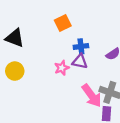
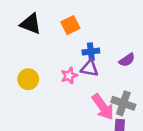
black triangle: (15, 38) -> (31, 24), moved
yellow circle: (15, 71) -> (28, 79), moved

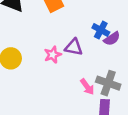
blue cross: (91, 52) -> (101, 30), moved, turned 35
pink arrow: (103, 107) -> (87, 87), size x0.6

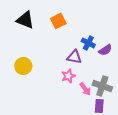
blue cross: (101, 30) -> (88, 43), moved
pink star: (53, 55) -> (68, 76), moved

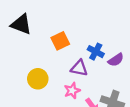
orange square: (58, 21) -> (60, 41), moved
yellow circle: (23, 66) -> (38, 79), moved

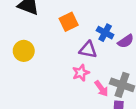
yellow circle: (38, 79) -> (24, 51), moved

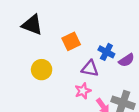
yellow circle: (24, 51) -> (42, 70), moved

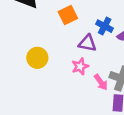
yellow circle: (42, 70) -> (37, 58), moved

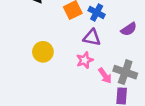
blue cross: (105, 26) -> (97, 12), moved

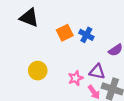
purple triangle: (92, 38) -> (97, 72), moved

